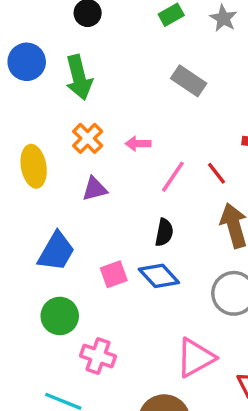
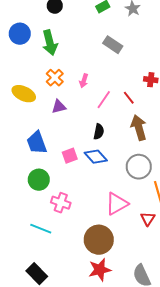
pink arrow: (138, 144) -> (84, 81), turned -72
yellow ellipse: (34, 166) -> (24, 94), turned -55
blue trapezoid: (56, 252) -> (37, 143), turned 130

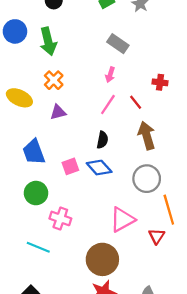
pink arrow: (84, 81) -> (110, 75), moved

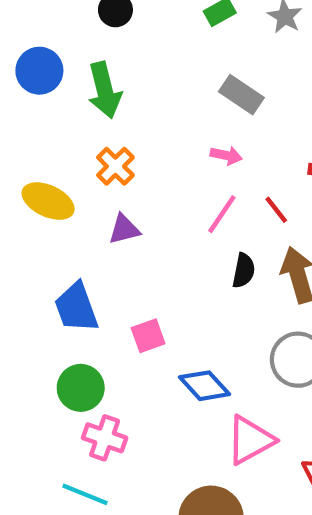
pink arrow: (110, 75) -> (226, 155), turned -96
black semicircle: (102, 140) -> (244, 271), moved
blue diamond: (99, 168) -> (205, 386), moved
pink cross: (60, 218) -> (105, 438), moved

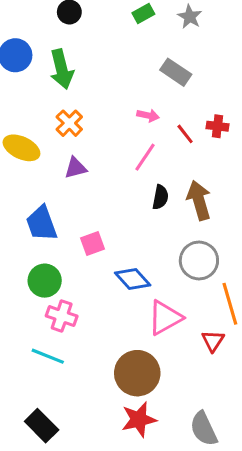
gray rectangle: (241, 95) -> (176, 72), moved
red line: (276, 210) -> (185, 134), moved

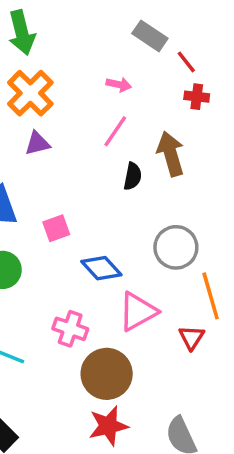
orange cross: (69, 123) -> (30, 93), size x1.5
red line: (185, 134) -> (186, 62), moved
brown arrow: (199, 200) -> (171, 154), moved
pink cross: (62, 316) -> (70, 329), moved

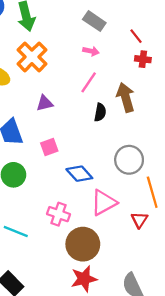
gray rectangle: (150, 36) -> (94, 21), moved
purple triangle: (37, 143) -> (45, 103), moved

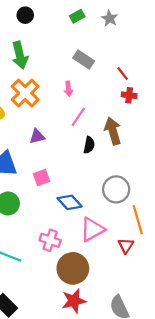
pink arrow: (91, 51) -> (69, 89), moved, turned 72

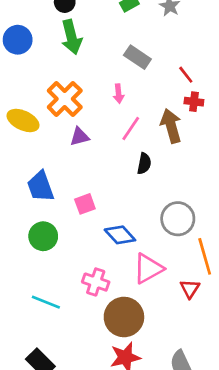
green arrow: (20, 55) -> (71, 37), moved
brown arrow: (113, 131) -> (171, 126), moved
purple triangle: (37, 136) -> (80, 137), moved

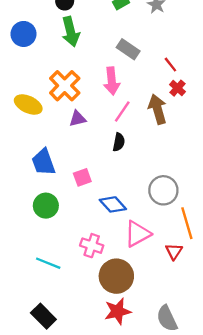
pink arrow: (119, 94) -> (112, 81), size x1.6
red cross: (194, 102) -> (177, 88), turned 35
black semicircle: (144, 164) -> (119, 142), moved

